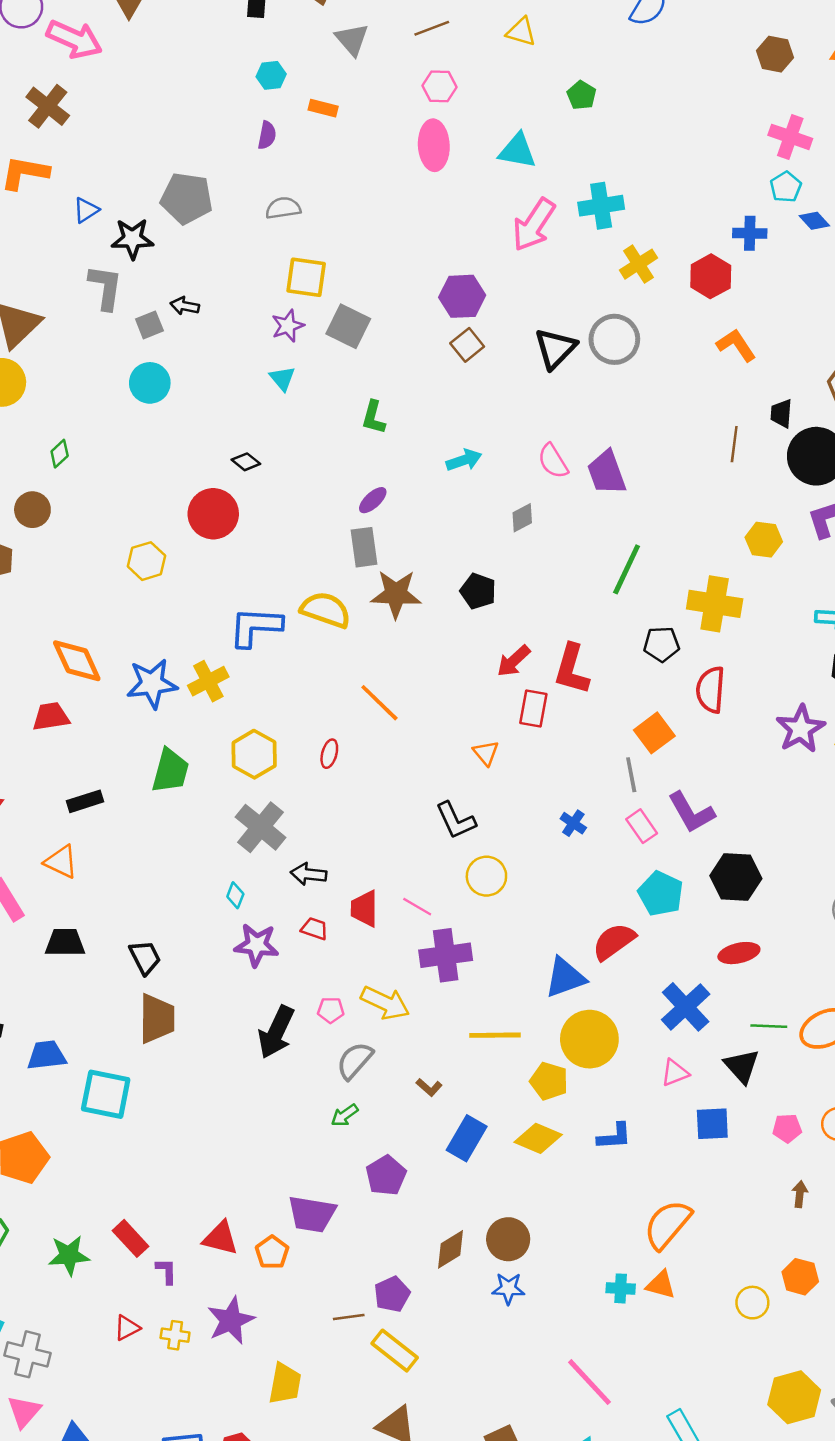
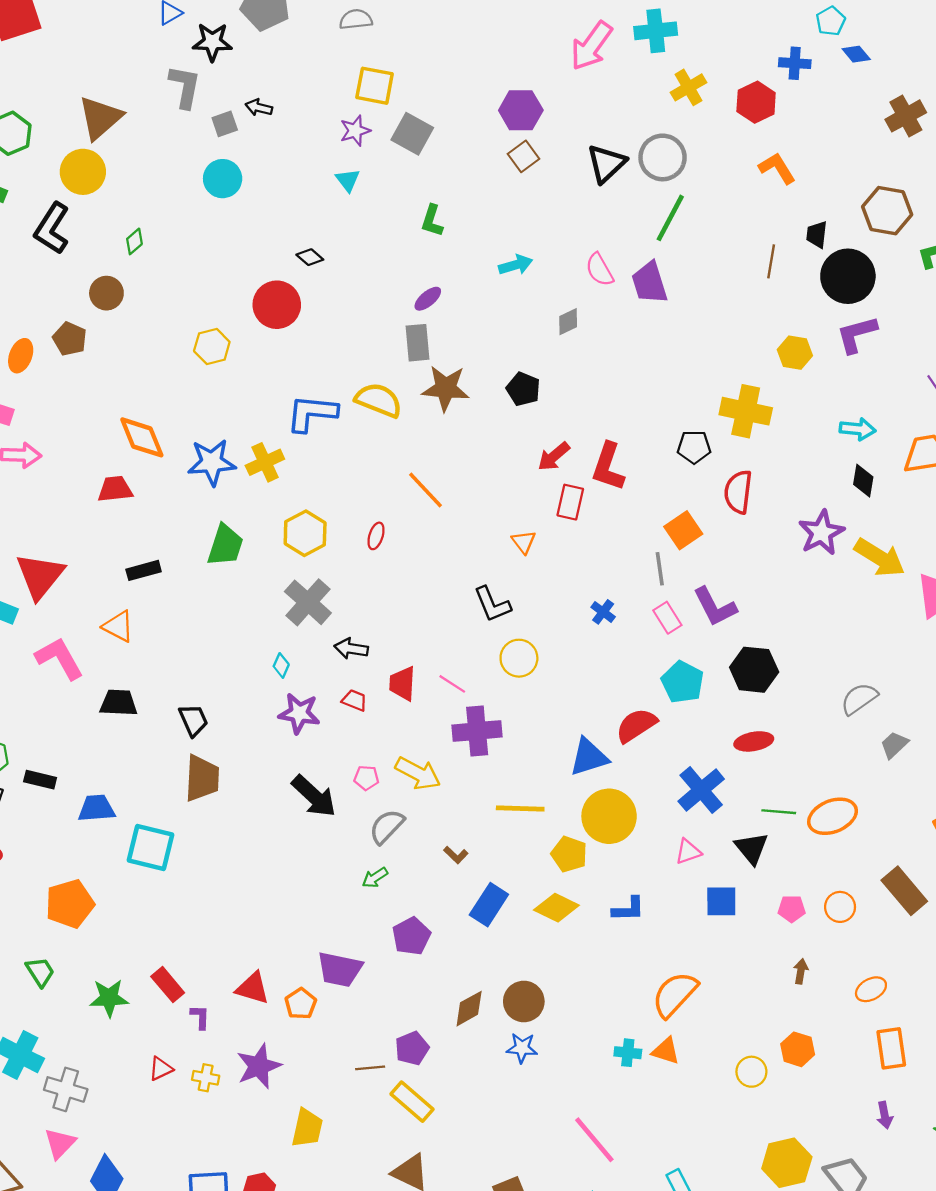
green line: (627, 569) -> (670, 218), moved
black arrow: (276, 1032) -> (314, 796), turned -75

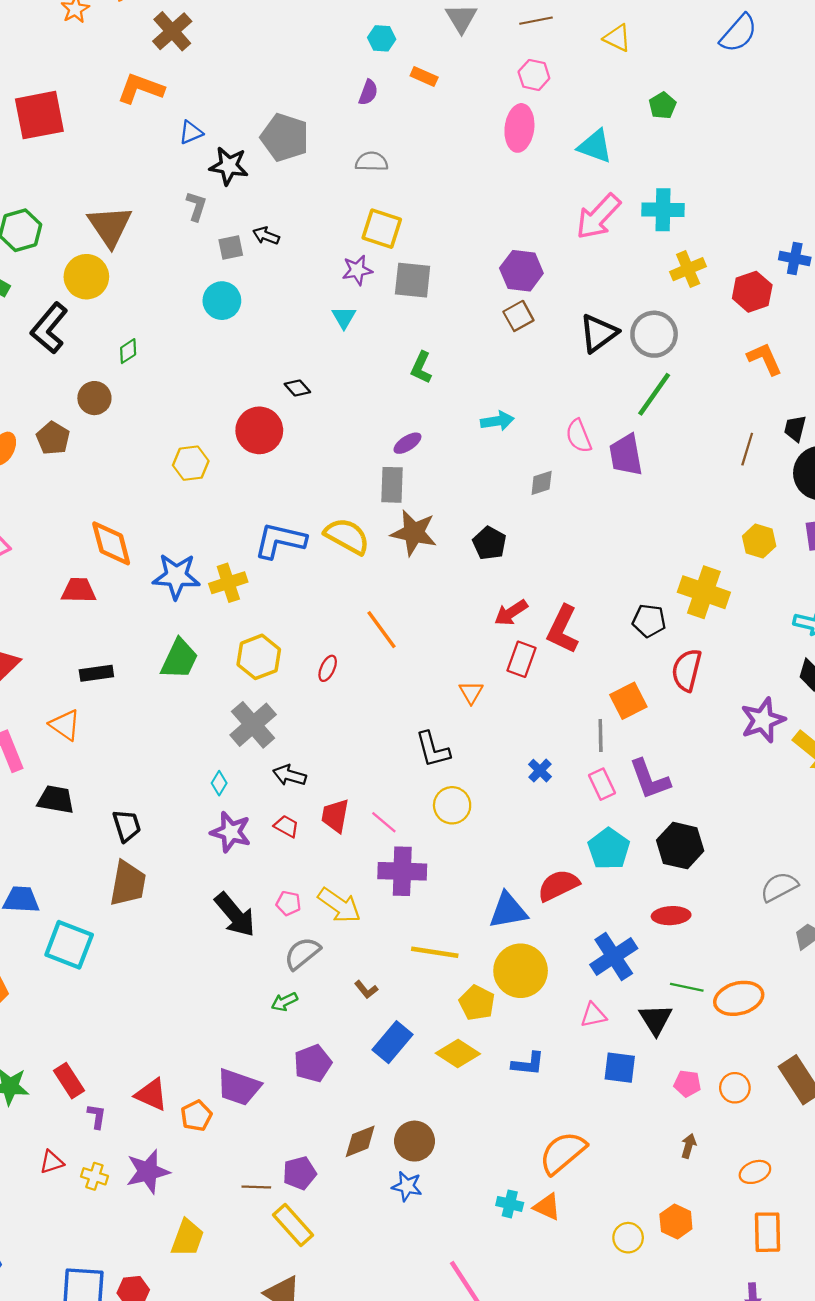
gray L-shape: (185, 87) -> (196, 206), size x0.7
brown triangle: (100, 118) -> (110, 226), turned -30
gray square: (412, 134) -> (413, 280), turned -30

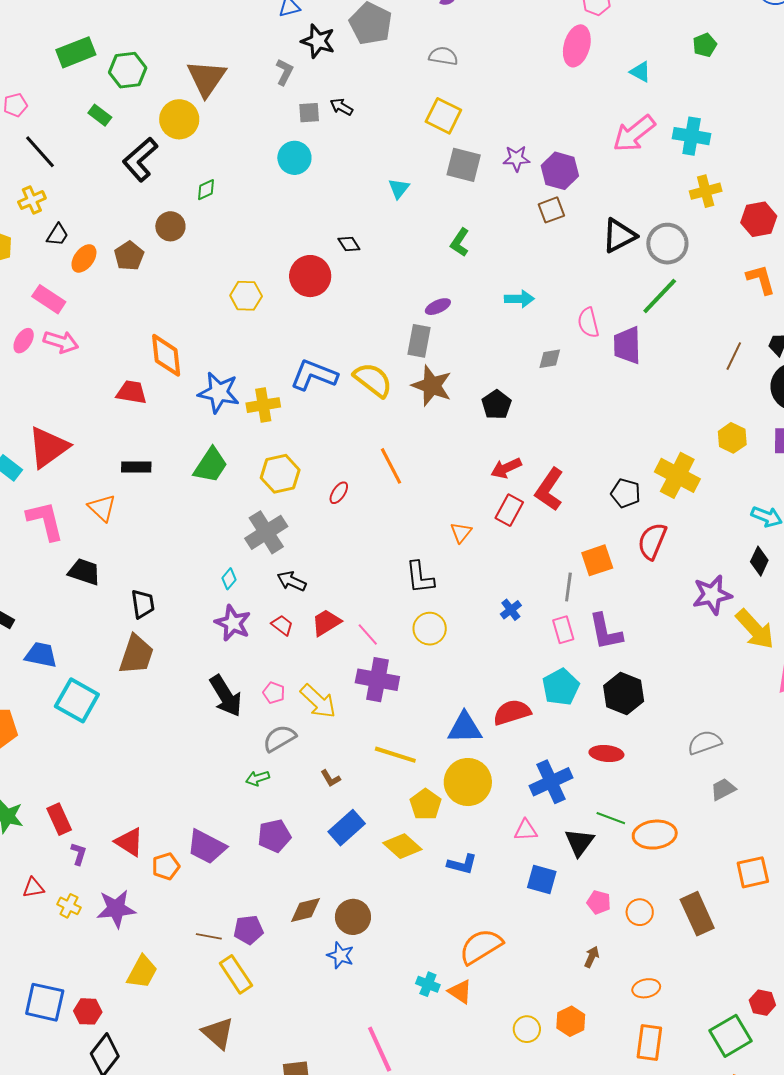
cyan triangle: (595, 146) -> (640, 72), size x0.7
purple star: (357, 270) -> (516, 158), moved
red trapezoid: (335, 816) -> (326, 622), turned 40

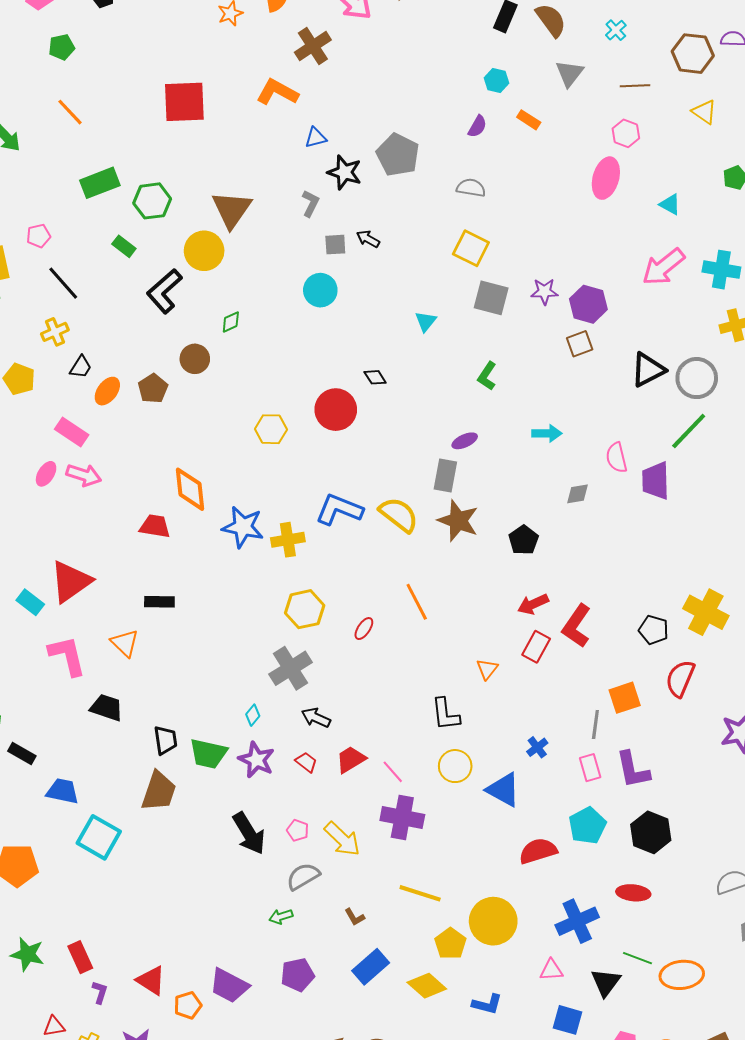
green trapezoid: (211, 465) -> (208, 754), moved, turned 69
blue triangle: (465, 728) -> (503, 790), moved, turned 30

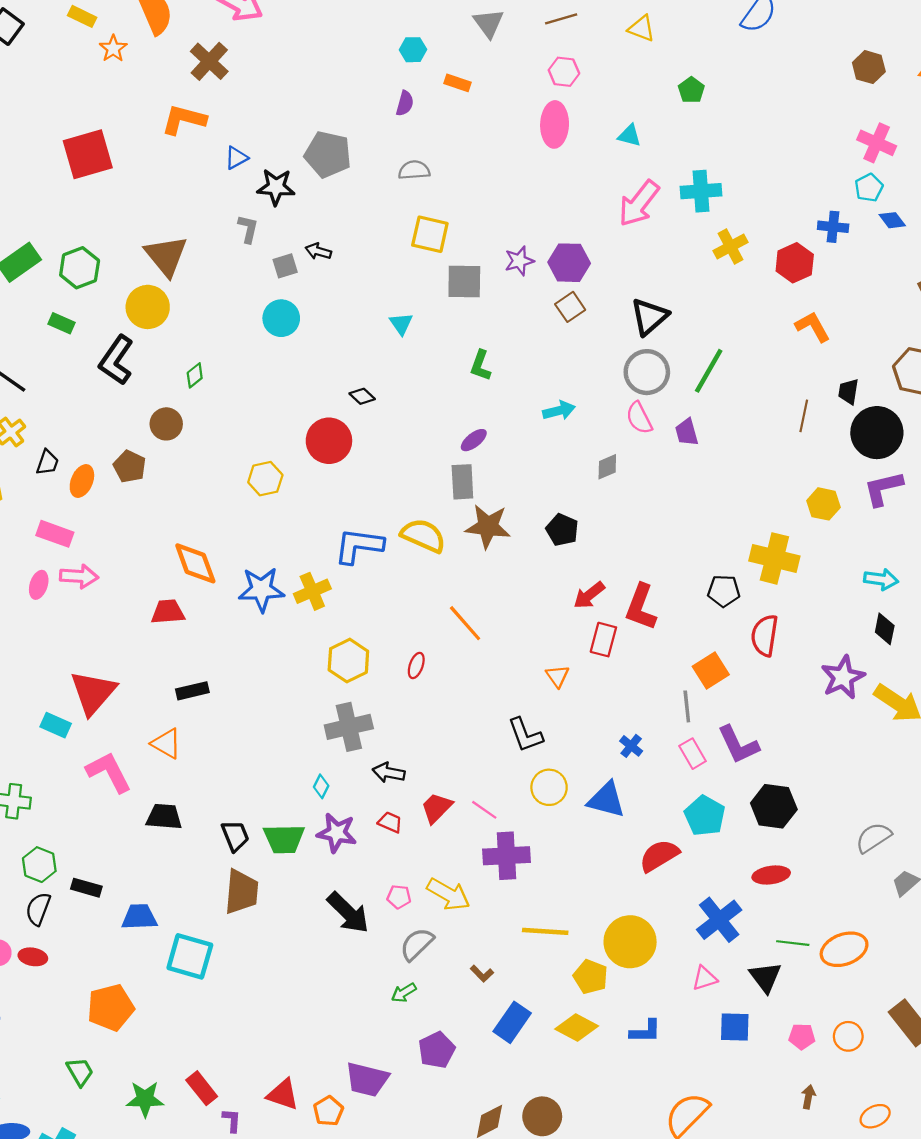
gray circle: (697, 378) -> (647, 372), moved
purple trapezoid: (656, 481) -> (687, 432), size x0.7
gray cross: (291, 668) -> (349, 727), turned 33

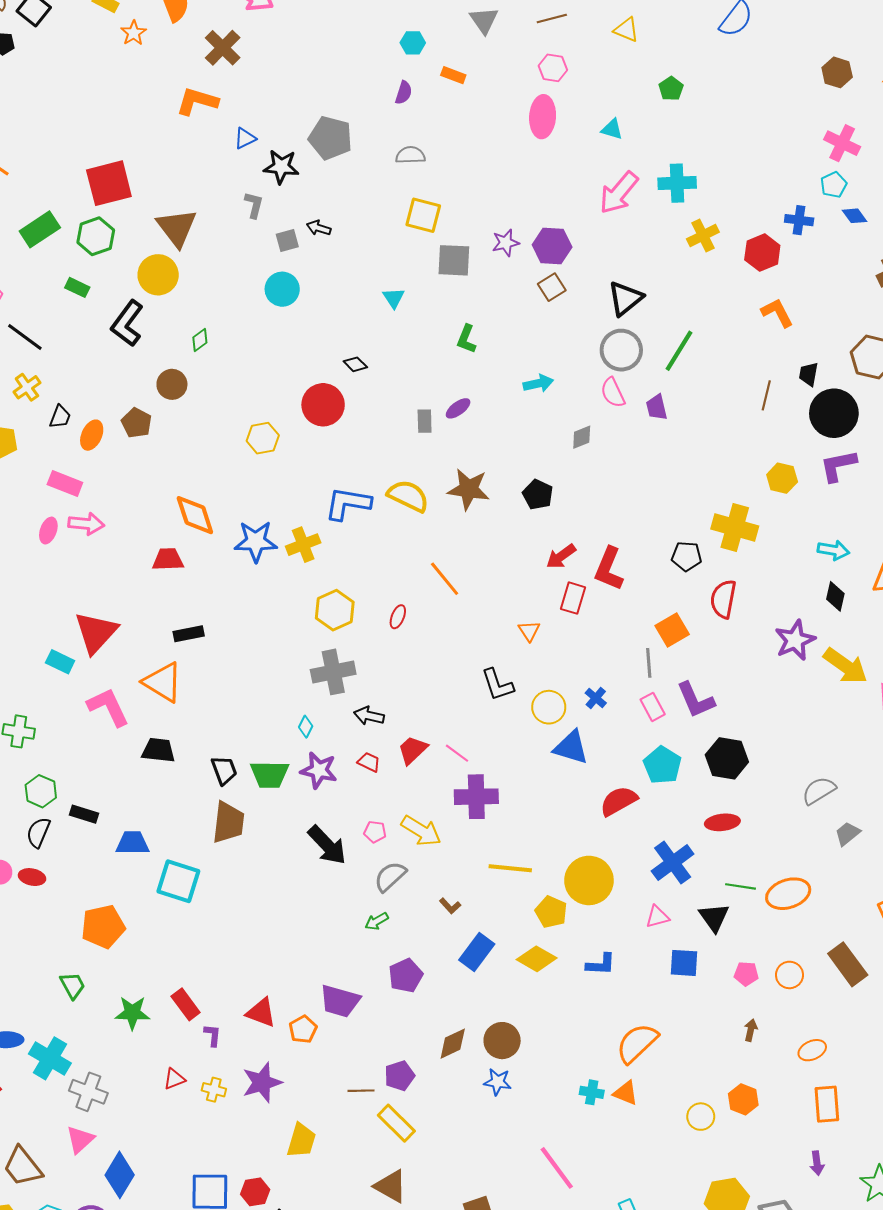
red square: (88, 154) -> (109, 183), moved
gray rectangle: (462, 482) -> (425, 421), moved, size x0.7
orange triangle: (166, 744) -> (163, 682), size x1.4
yellow circle: (549, 787) -> (549, 707), moved

